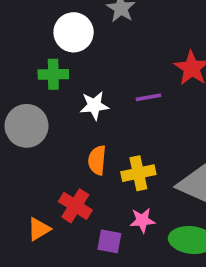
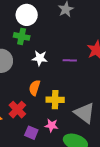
white circle: (74, 32) -> (27, 15), moved

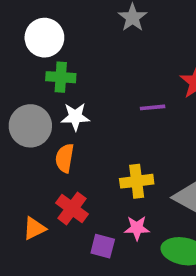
white circle: (27, 15) -> (44, 38), moved
white star: (40, 58) -> (75, 117), moved
orange semicircle: (35, 88) -> (65, 158), moved

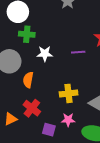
white star: (75, 117) -> (45, 54), moved

